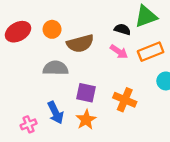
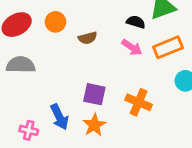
brown semicircle: (80, 43) -> (88, 38), size x0.6
gray semicircle: (56, 68) -> (21, 65), moved
pink cross: (29, 124) -> (29, 130), turned 35

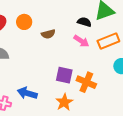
purple square: (94, 94) -> (64, 75), moved
blue arrow: (59, 117) -> (27, 93), turned 132
orange star: (94, 125) -> (64, 102), moved

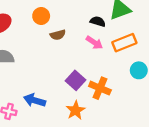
orange circle: (24, 22) -> (41, 16), moved
purple square: (64, 75) -> (76, 80), turned 30

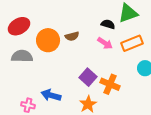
orange circle: (41, 16) -> (48, 40), moved, size x1.5

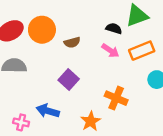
orange circle: (48, 40) -> (42, 30), moved
purple square: (88, 77) -> (69, 80), moved

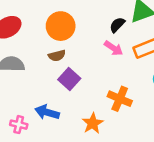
black semicircle: (114, 29) -> (117, 25), turned -63
orange circle: (42, 30) -> (61, 26), moved
brown semicircle: (72, 42) -> (57, 56), moved

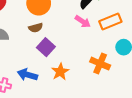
orange cross: (120, 99) -> (100, 64), moved
orange star: (93, 123) -> (60, 72), moved

